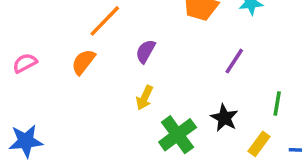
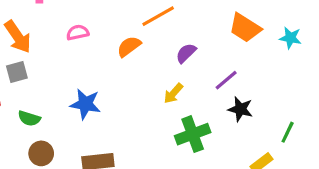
purple line: (234, 61) -> (226, 80), moved
black star: (224, 118) -> (240, 109), moved, turned -30
blue star: (26, 141) -> (85, 104), moved

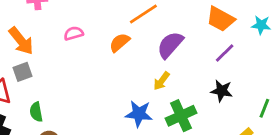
purple semicircle: (186, 53) -> (170, 45), size x1.5
purple line: (226, 80) -> (225, 53), moved
blue star: (85, 104) -> (139, 114), moved
green semicircle: (29, 118) -> (36, 112), turned 66

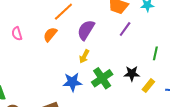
pink semicircle: (74, 33) -> (17, 34), turned -80
black star: (222, 91) -> (132, 74), moved
green line: (264, 108) -> (155, 53), moved

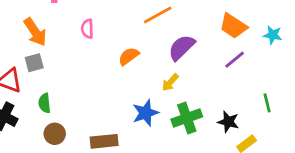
orange semicircle: (50, 34) -> (129, 56), moved
green line: (155, 53) -> (267, 103), turned -40
blue star: (72, 82) -> (145, 113), turned -30

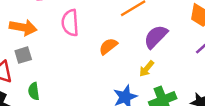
pink semicircle: (87, 29) -> (70, 23), size x1.5
orange arrow: (35, 32) -> (23, 27), turned -44

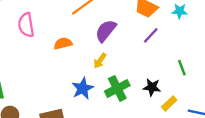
orange semicircle: (108, 46) -> (63, 43), turned 30

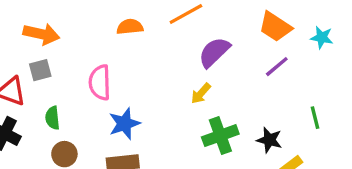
pink semicircle: (26, 25) -> (100, 83), moved
orange semicircle: (63, 43) -> (130, 27), moved
blue star: (83, 88) -> (124, 124), moved

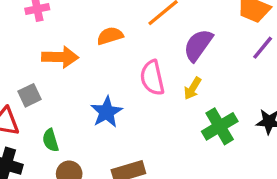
orange arrow: (41, 34) -> (60, 57), moved
pink semicircle: (100, 83) -> (152, 78), moved
blue star: (124, 124) -> (107, 112), moved

